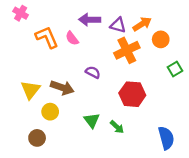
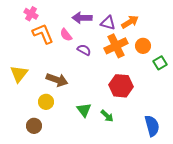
pink cross: (21, 13) -> (31, 14), moved
orange circle: (161, 39) -> (143, 46), moved
purple semicircle: (93, 72) -> (84, 50), moved
yellow triangle: (30, 90) -> (19, 74), moved

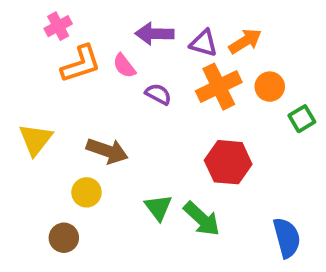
pink cross: (31, 14) -> (58, 26), turned 32
orange L-shape: (43, 34) -> (81, 64), turned 95
green arrow: (107, 116) -> (202, 219), size x1.5

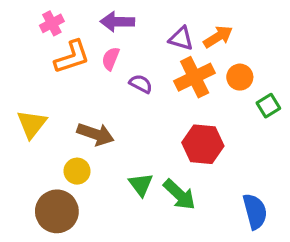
purple arrow: (154, 34) -> (117, 22), moved
pink semicircle: (124, 66) -> (111, 59), turned 60
brown circle: (64, 238) -> (57, 211), size x1.6

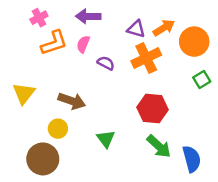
orange circle: (240, 77) -> (194, 42), moved, size x1.5
green arrow: (179, 195) -> (159, 146), moved

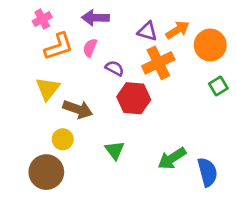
yellow triangle: (24, 93) -> (48, 89), moved
red hexagon: (153, 108) -> (134, 98), moved
green arrow: (159, 146) -> (172, 158), turned 104

